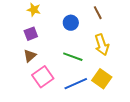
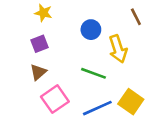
brown line: (98, 13) -> (136, 17), moved
yellow arrow: (102, 45) -> (118, 49), moved

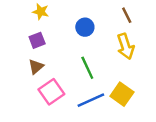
yellow arrow: (118, 49) -> (126, 46), moved
green line: (93, 73) -> (87, 68), turned 45

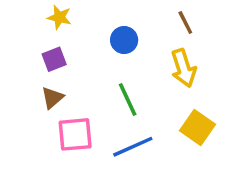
pink square: (51, 92) -> (75, 134), turned 30
yellow square: (122, 94) -> (198, 127), moved

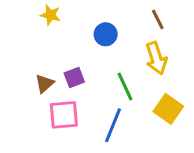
purple square: (54, 59) -> (74, 78), moved
green line: (128, 99) -> (125, 86), moved
blue line: (133, 147) -> (113, 125), turned -44

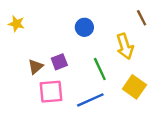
yellow star: (50, 15) -> (16, 24), moved
brown line: (158, 19) -> (142, 18), moved
blue line: (113, 125) -> (90, 100), turned 44

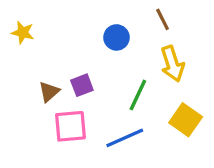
brown line: (142, 18) -> (163, 19), moved
green line: (100, 69) -> (138, 95), turned 50

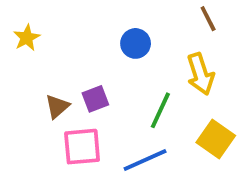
brown line: (163, 19) -> (208, 19), moved
yellow star: (23, 33) -> (27, 38), turned 30

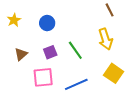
blue circle: (136, 43) -> (47, 23), moved
brown triangle: (57, 106) -> (21, 54), moved
green line: (160, 110) -> (75, 50), moved, turned -60

